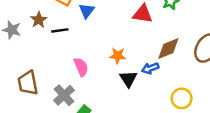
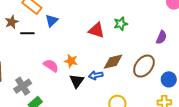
pink semicircle: (81, 67) -> (51, 66), moved, turned -42

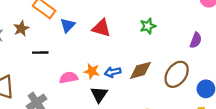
red triangle: (97, 30) -> (101, 28), moved
black line: (27, 33) -> (40, 53), moved
pink semicircle: (51, 66) -> (69, 78), turned -42
blue arrow: (96, 75) -> (113, 72), moved

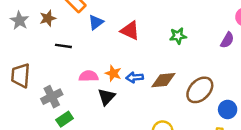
purple semicircle: (196, 40) -> (227, 40), moved
black triangle: (99, 94) -> (106, 97), moved

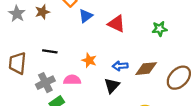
black line: (63, 46) -> (50, 51), moved
orange star: (113, 73) -> (89, 60), moved
pink semicircle: (89, 76) -> (72, 80), moved
black triangle: (106, 97) -> (112, 86), moved

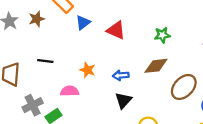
brown diamond: (146, 69) -> (156, 66), moved
gray cross: (45, 83) -> (33, 105), moved
black triangle: (112, 86) -> (123, 100), moved

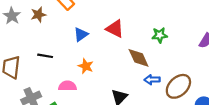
blue triangle: (83, 23) -> (81, 34), moved
brown diamond: (156, 66) -> (139, 58), moved, turned 70
blue arrow: (121, 75) -> (152, 80), moved

